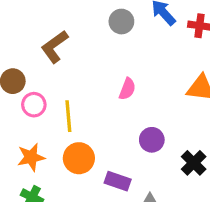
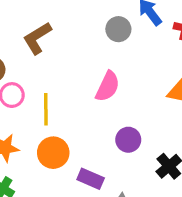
gray circle: (121, 22) -> (118, 29), moved
pink semicircle: (127, 89) -> (108, 86), size x1.4

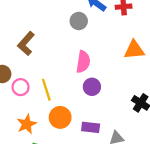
purple circle: (128, 140) -> (92, 87), moved

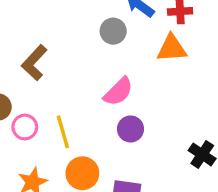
orange triangle: (134, 50) -> (172, 48), moved
pink semicircle: (83, 62) -> (118, 92), turned 35

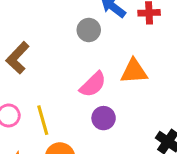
orange triangle: (172, 48) -> (134, 71), moved

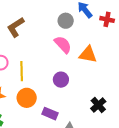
pink semicircle: (93, 84) -> (63, 45), moved, turned -102

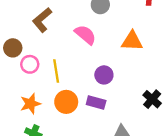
pink semicircle: (63, 45) -> (85, 35), moved
purple rectangle: (50, 114) -> (96, 103), moved

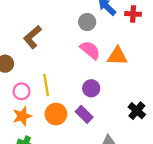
pink semicircle: (85, 35) -> (90, 50), moved
pink circle: (30, 64) -> (22, 91), moved
purple rectangle: (96, 103) -> (84, 114), turned 30

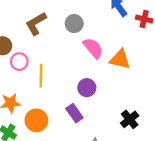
gray circle: (87, 22) -> (74, 24), moved
pink circle: (22, 91) -> (19, 62), moved
orange circle: (56, 114) -> (36, 120), moved

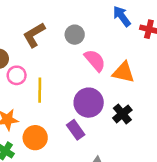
purple circle: (87, 88) -> (89, 103), size x1.5
black cross: (130, 119) -> (122, 114), moved

